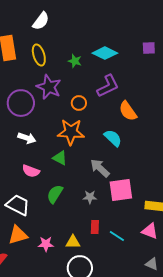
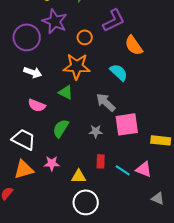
pink triangle: (150, 231) -> (144, 169), moved
pink star: (46, 244) -> (52, 163), moved

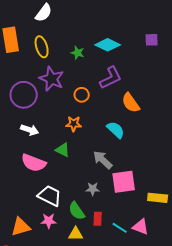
orange star: (77, 66) -> (74, 124), size x0.6
pink semicircle: (37, 105) -> (34, 163), size x1.4
green semicircle: (61, 128) -> (77, 211), moved, turned -66
white trapezoid: (24, 139) -> (50, 196), moved

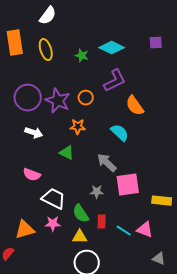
purple star: (52, 79) -> (58, 101), moved
pink semicircle: (34, 163) -> (32, 175), moved, size x0.7

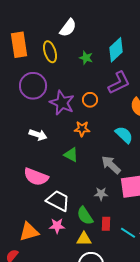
white semicircle: (48, 16) -> (68, 28), moved
cyan diamond: (112, 48) -> (116, 50), turned -70
purple circle: (28, 98) -> (33, 86), moved
pink semicircle: (32, 175) -> (36, 177), size x1.4

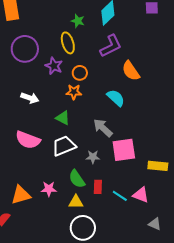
yellow ellipse: (50, 52) -> (68, 43), moved
orange circle: (90, 100) -> (80, 73), moved
purple star: (62, 103) -> (54, 66), size x0.7
white trapezoid: (58, 201) -> (64, 146), moved, turned -50

